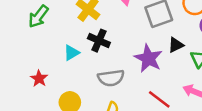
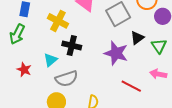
gray semicircle: (111, 78) -> (67, 79), moved
red star: (39, 79) -> (24, 70), moved

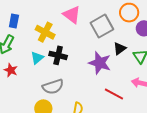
cyan triangle: (50, 60) -> (37, 58), moved
red star: (24, 70) -> (11, 70), moved

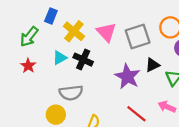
pink triangle: (72, 15) -> (106, 32), moved
blue rectangle: (14, 21) -> (51, 16), moved

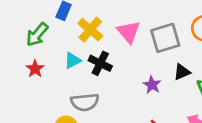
purple star: (127, 76) -> (152, 85), size x0.6

